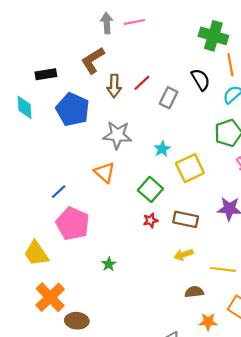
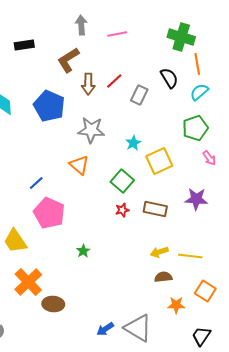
pink line: (134, 22) -> (117, 34), moved
black rectangle: (46, 74) -> (24, 45), moved
yellow arrow: (184, 255) -> (159, 252), moved

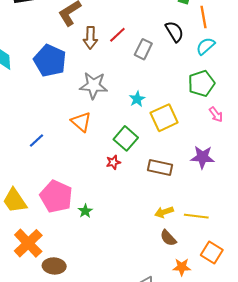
red star: (122, 210) -> (113, 162), moved
pink pentagon: (49, 213) -> (56, 196), moved
brown semicircle: (163, 277) -> (168, 238), turned -126

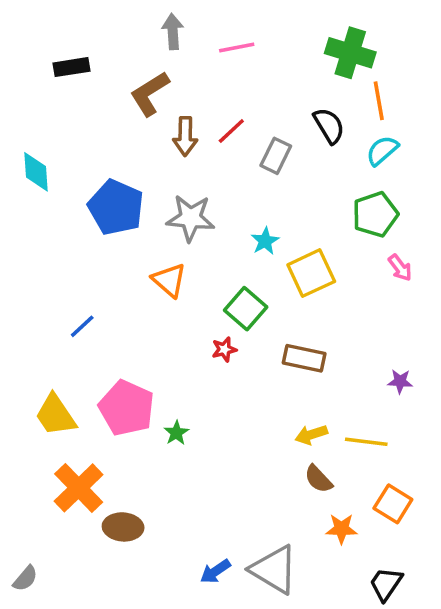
blue pentagon: (50, 61) -> (116, 207), moved
blue line: (36, 140) -> (82, 326), moved
purple star: (202, 157) -> (400, 381), moved, size x0.6

